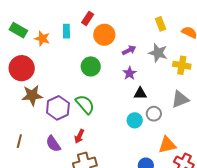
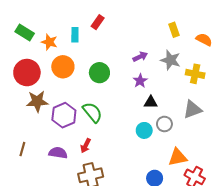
orange circle: (104, 35) -> (63, 67), moved
purple semicircle: (53, 144) -> (58, 153), turned 132

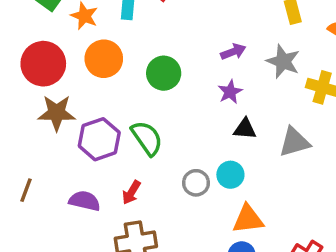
gray triangle: (192, 109) -> (294, 142), moved
gray circle: (164, 124) -> (196, 183), moved
orange triangle: (178, 157) -> (248, 219), moved

